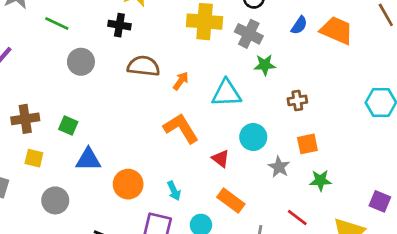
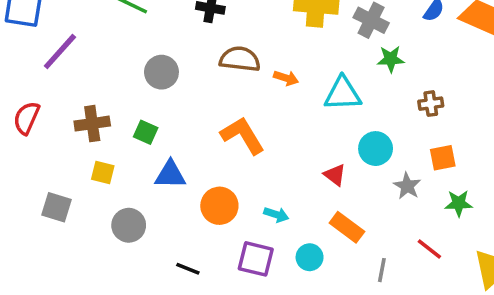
gray circle: (81, 62) -> (161, 72), moved
orange arrow: (181, 81) -> (286, 78), turned 72
orange L-shape: (181, 128) -> (243, 135), moved
cyan arrow: (174, 191) -> (276, 215), turned -48

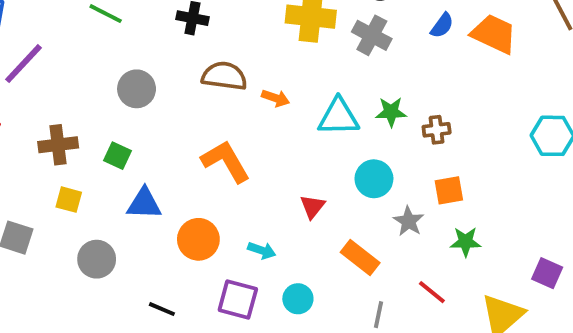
green star: (391, 59) -> (391, 112), moved
red triangle: (335, 175) -> (312, 207), moved, turned 30
orange rectangle: (347, 227) -> (360, 257), moved

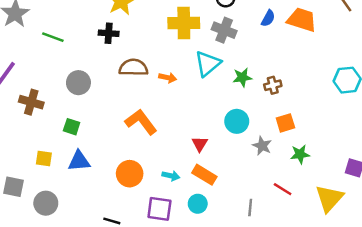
cyan triangle: (338, 117) -> (208, 64), moved, turned -32
brown cross: (58, 145) -> (31, 102), moved, turned 30
blue triangle: (144, 204) -> (79, 161), moved
orange rectangle: (360, 257) -> (204, 175), moved
gray circle: (97, 259) -> (46, 203), moved

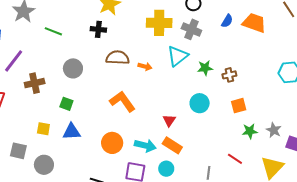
brown cross: (31, 102) -> (35, 83), turned -30
gray star: (262, 146) -> (274, 130), moved
cyan arrow: (171, 176) -> (145, 146), size x1.5

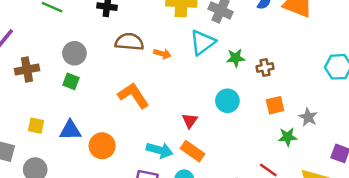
green square: (66, 104) -> (71, 81), moved
gray star: (274, 130) -> (308, 117), moved
orange circle: (112, 143) -> (102, 146), moved

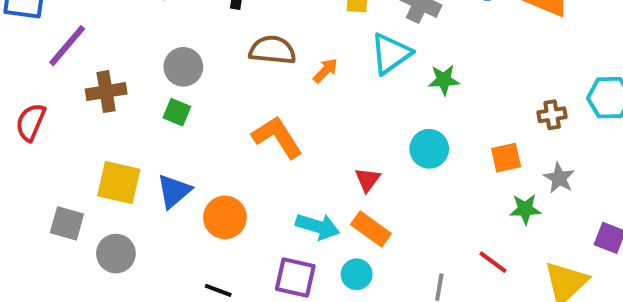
orange arrow: (162, 54) -> (325, 71), turned -63
brown cross: (265, 67) -> (552, 115), moved
yellow square: (36, 126) -> (119, 183), size x1.6
blue triangle: (70, 130) -> (174, 191), turned -40

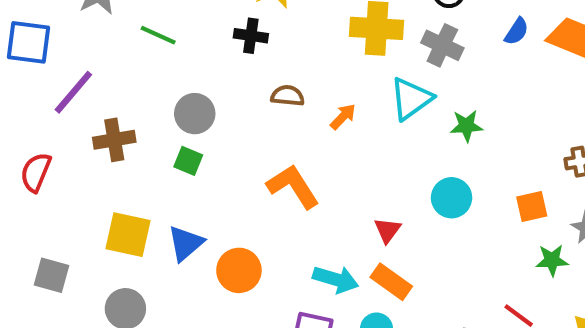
brown semicircle: (272, 50) -> (288, 96), size x0.7
gray square: (67, 223) -> (52, 275), moved

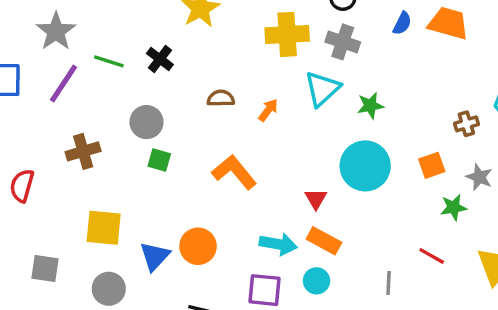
black cross: (251, 36) -> (160, 59), moved, turned 36
purple line: (73, 92) -> (64, 84), moved
green square: (188, 161) -> (159, 160), moved
cyan circle: (452, 198) -> (365, 166), size x1.5
blue triangle: (186, 243) -> (155, 256), moved

